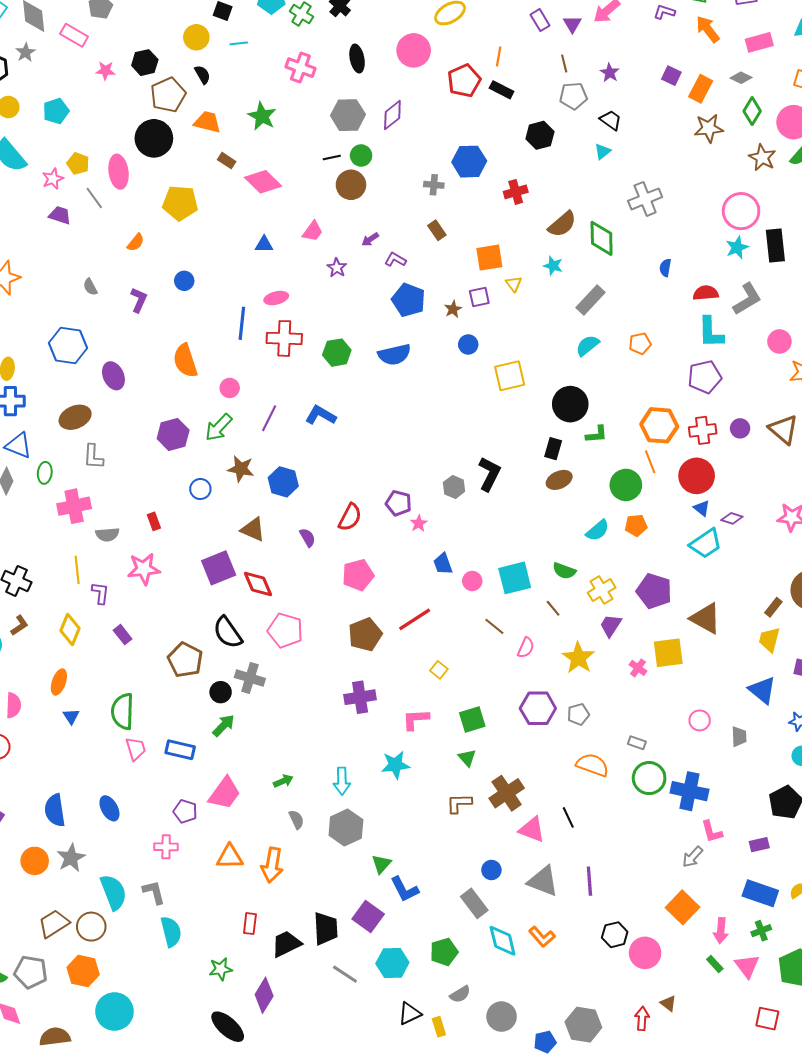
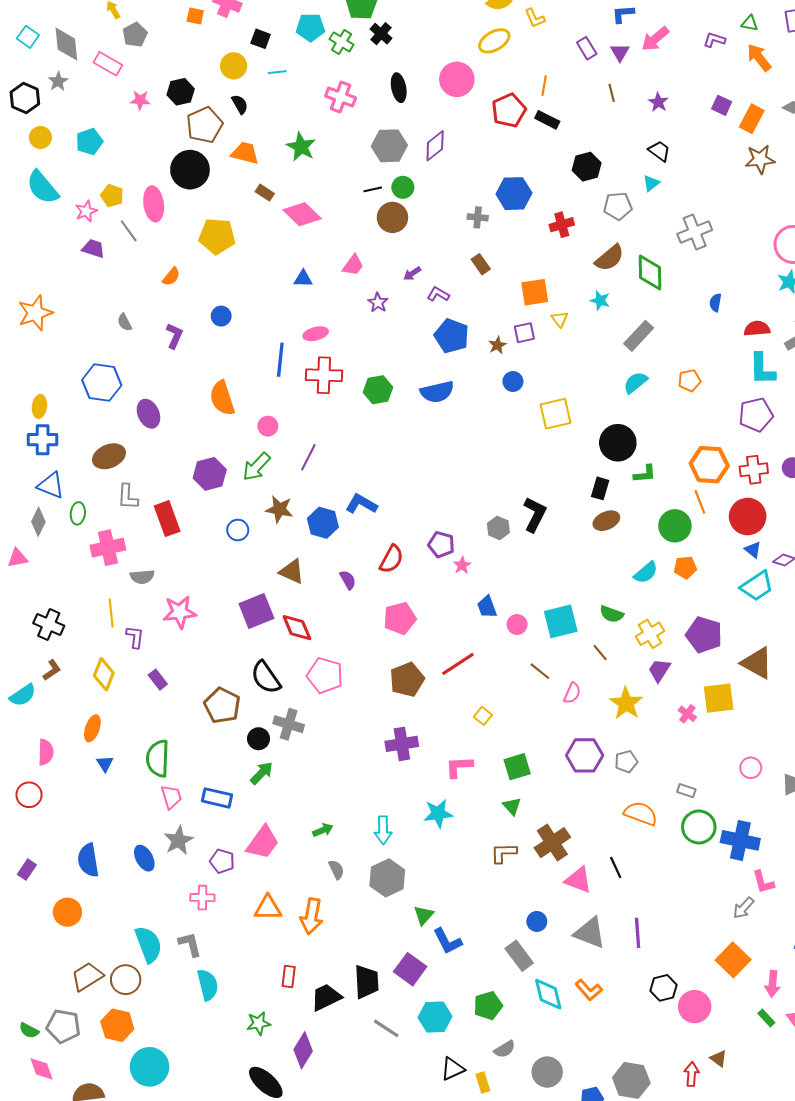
gray pentagon: (573, 96) -> (618, 206), moved
blue L-shape: (321, 415) -> (361, 504), moved
red rectangle: (154, 521) -> (167, 519), moved, size x1.8
gray star: (71, 858) -> (179, 840), moved

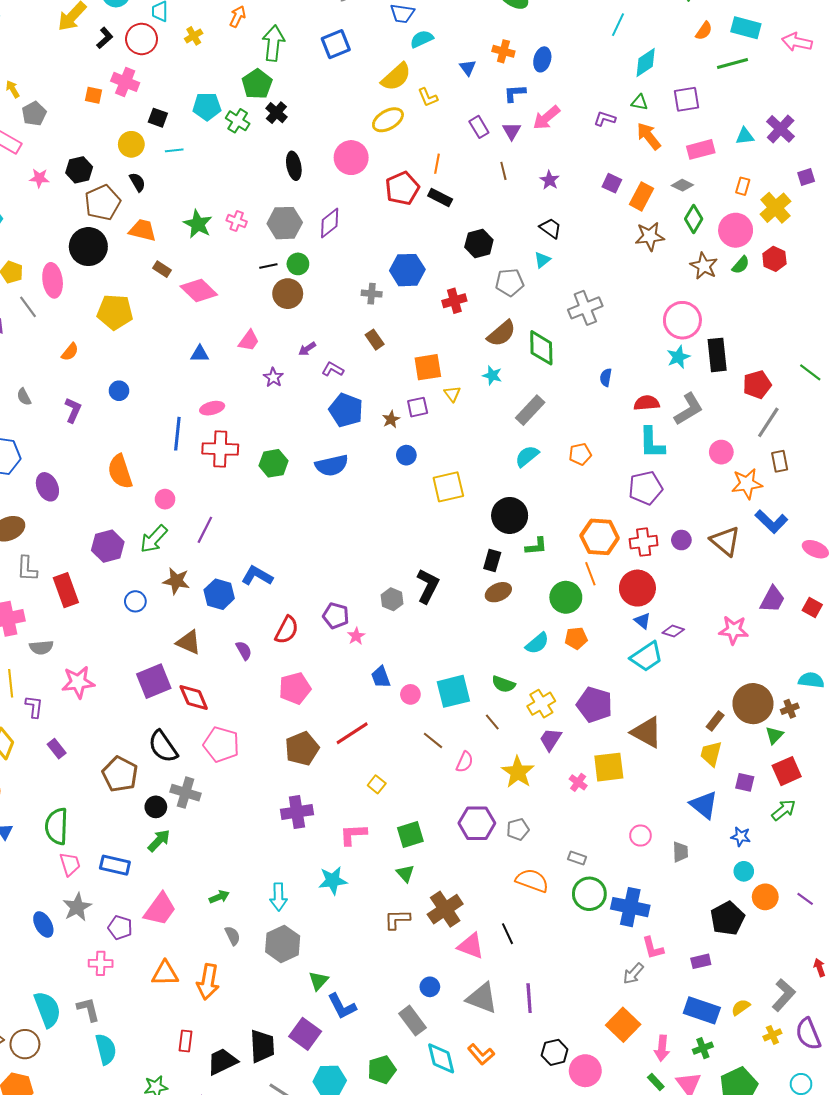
pink cross: (341, 97) -> (237, 221), moved, size x0.7

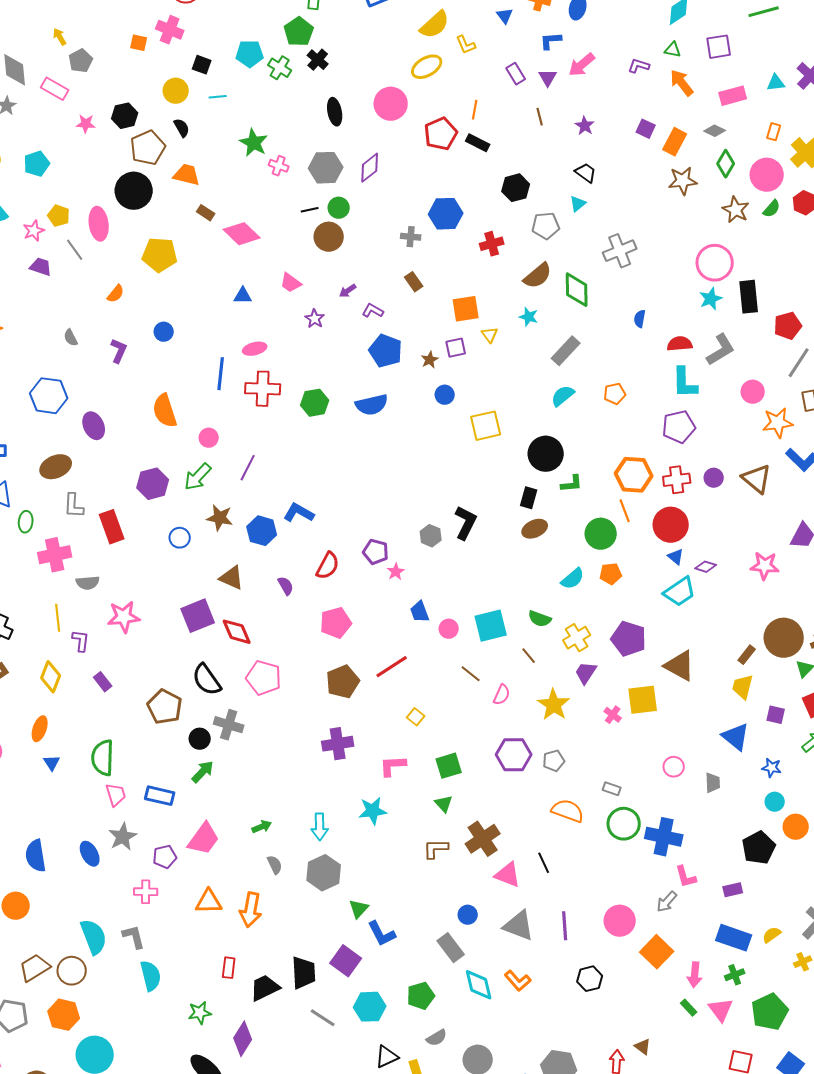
green star: (198, 224) -> (254, 143), moved
pink trapezoid: (249, 341) -> (291, 283), turned 90
purple pentagon: (120, 928) -> (165, 857), turned -30
pink circle: (585, 1071) -> (620, 921), moved

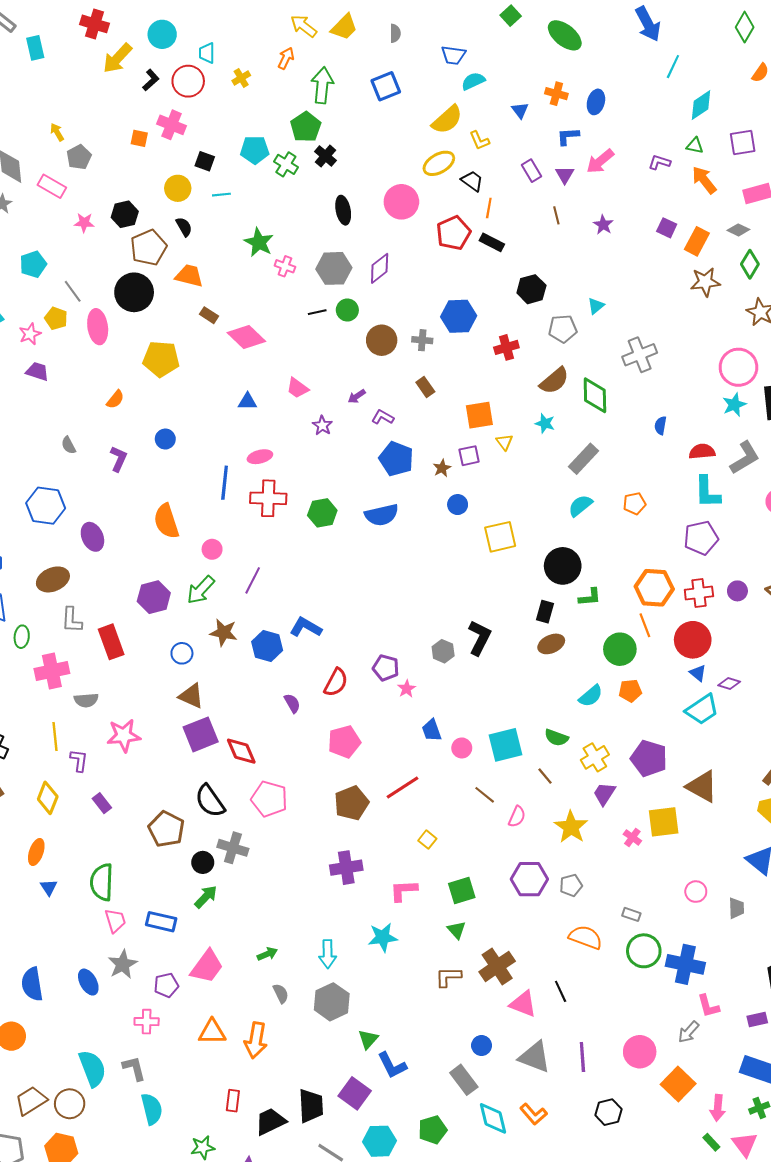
black trapezoid: (586, 173) -> (472, 181), moved
brown circle: (329, 237) -> (382, 340), moved
gray line: (75, 250) -> (73, 291), moved
brown triangle: (232, 578) -> (191, 696), moved

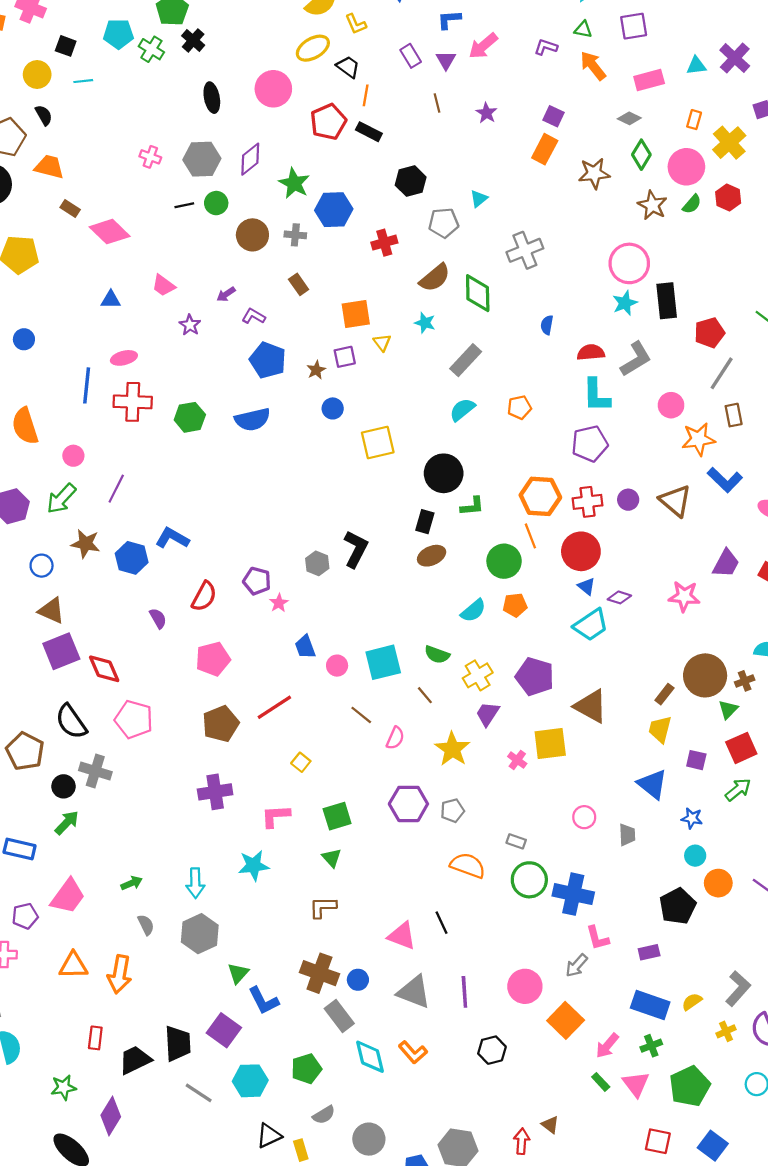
orange rectangle: (697, 241) -> (545, 149), moved
green star: (259, 242) -> (294, 183), moved
brown cross: (497, 966) -> (319, 973), moved, turned -36
pink arrow: (718, 1108) -> (607, 1046), turned 35

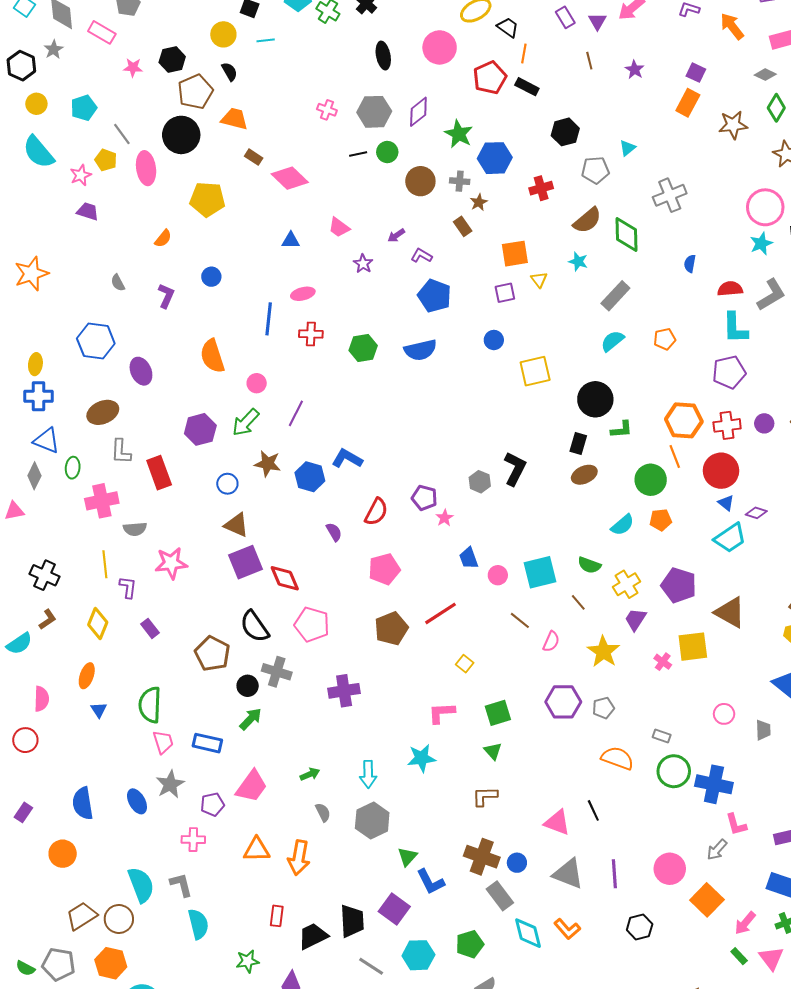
brown star: (316, 370) -> (479, 202), moved
red cross: (133, 402) -> (311, 334), size x0.7
purple cross: (215, 792) -> (344, 691), moved

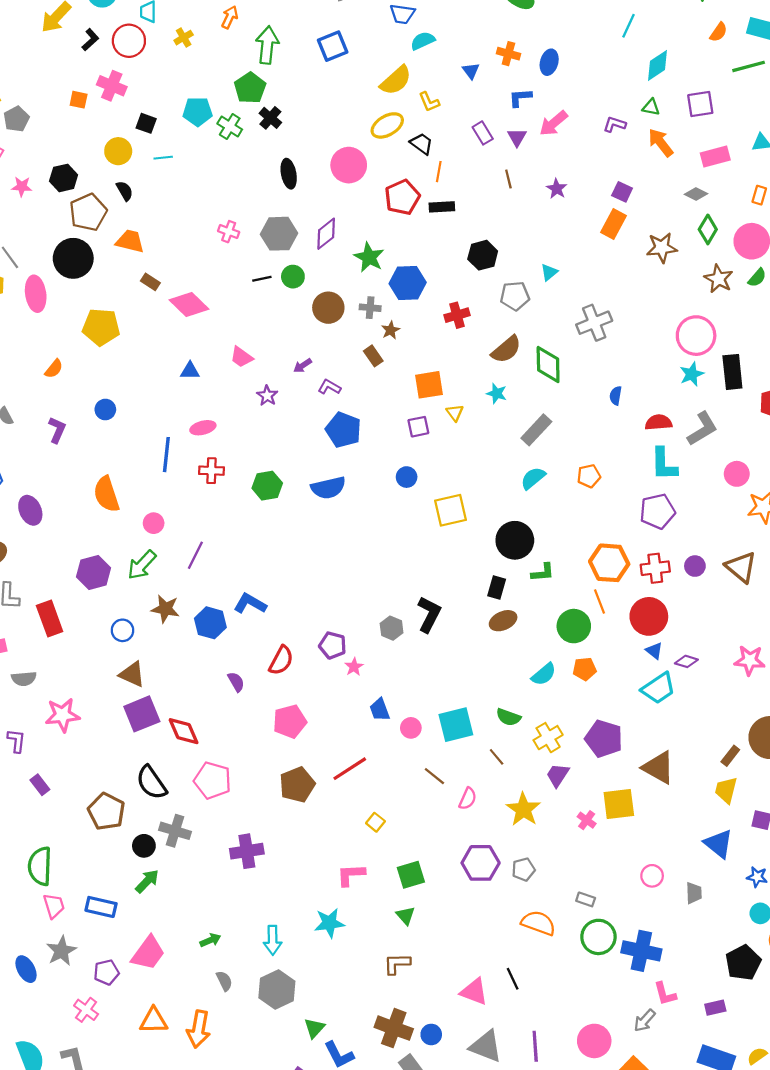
black rectangle: (527, 87) -> (442, 207), turned -30
pink cross: (193, 840) -> (86, 1010), turned 35

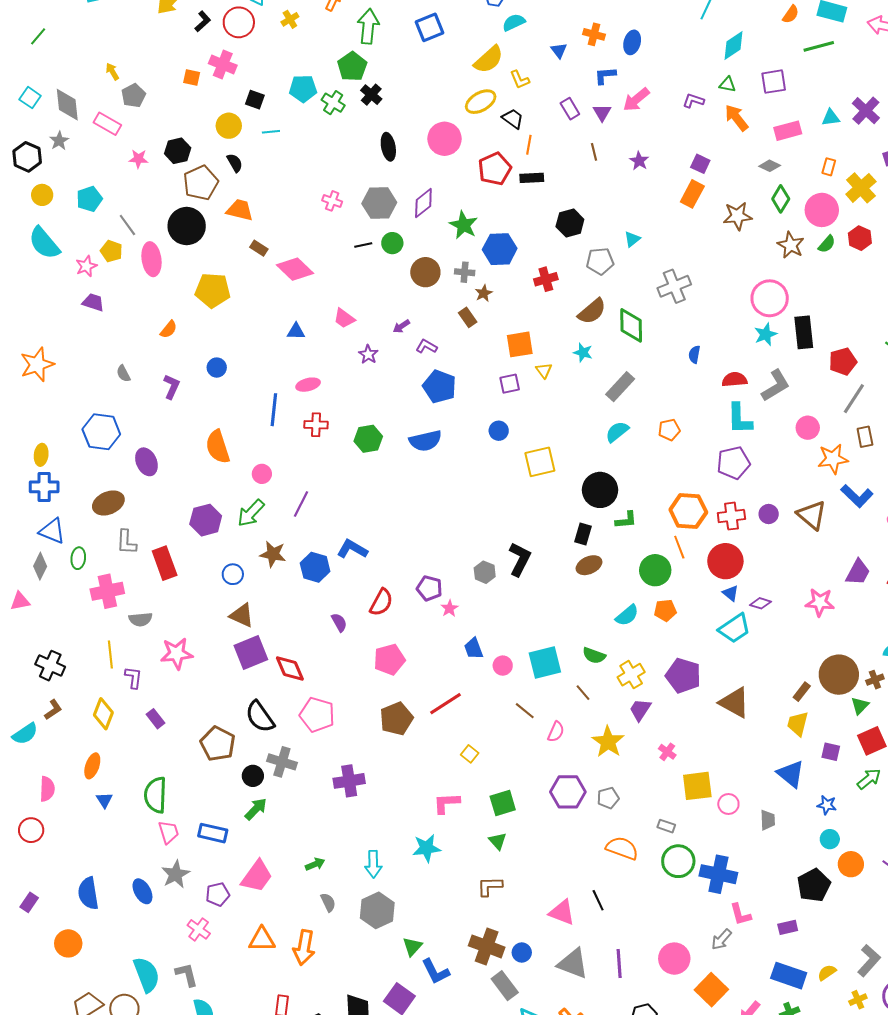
yellow square: (619, 804) -> (697, 786), moved

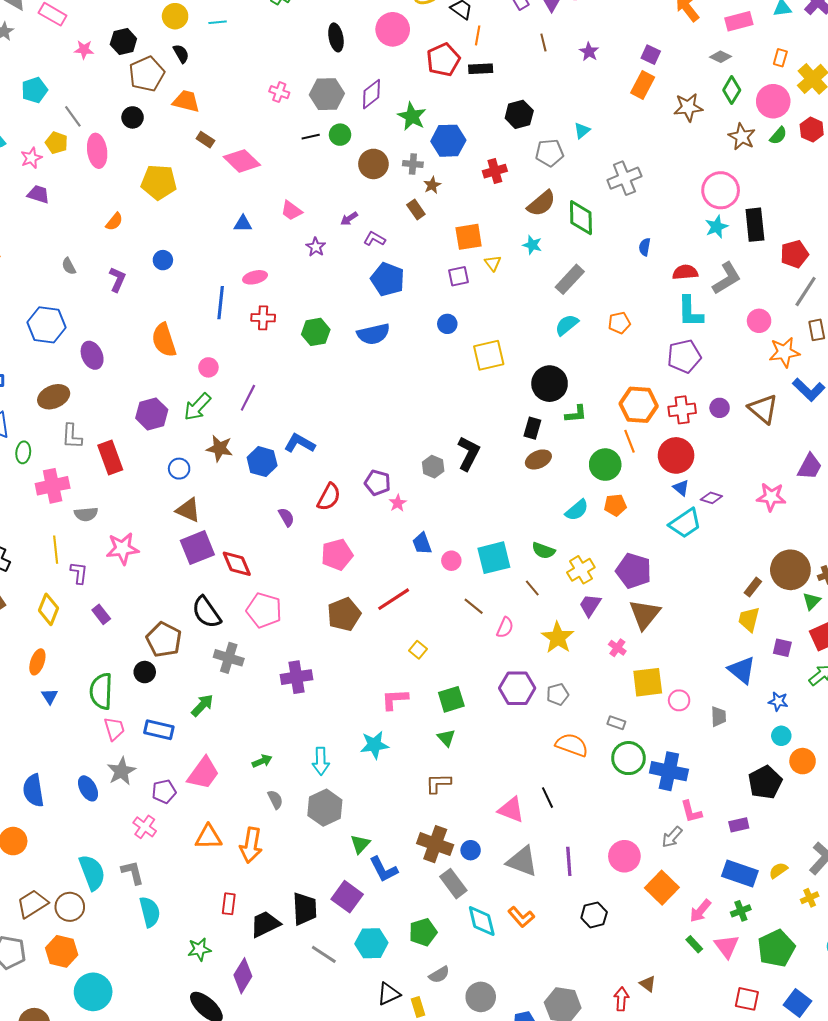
black circle: (187, 226) -> (133, 117), size x0.6
brown triangle: (734, 703) -> (645, 614), moved, turned 40
black circle: (253, 776) -> (145, 672), moved

